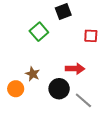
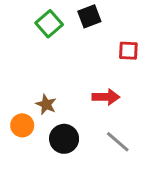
green square: (39, 32) -> (49, 24), moved
black circle: (59, 89) -> (64, 139), moved

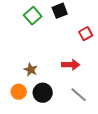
red square: (128, 51) -> (86, 34), turned -32
orange circle: (22, 125) -> (19, 92), moved

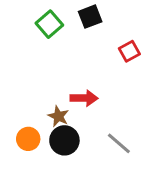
red arrow: (71, 65) -> (84, 98), moved
brown star: (31, 70) -> (58, 116), moved

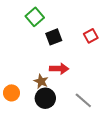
black square: (90, 17) -> (54, 37), moved
orange circle: (28, 139) -> (11, 93), moved

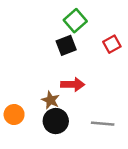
green square: (35, 17) -> (75, 21), moved
gray line: (83, 100) -> (103, 124), turned -36

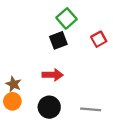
red arrow: (73, 85) -> (53, 75), moved
brown star: (51, 100) -> (14, 84), moved

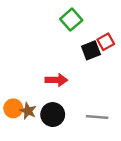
black square: (58, 40) -> (91, 50), moved
brown star: (14, 84) -> (28, 111), moved

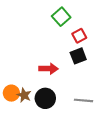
red square: (106, 42) -> (79, 36), moved
black square: (91, 50) -> (78, 56), moved

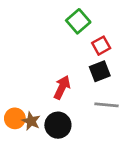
red arrow: (48, 69) -> (62, 87), turned -66
gray line: (83, 100) -> (107, 105), moved

